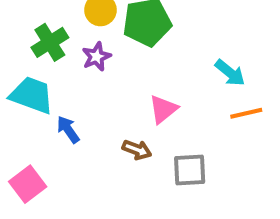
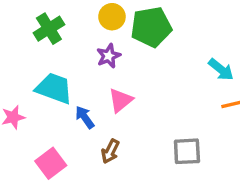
green cross: (50, 42) -> (49, 29), moved
pink triangle: (163, 109) -> (121, 100), moved
brown arrow: (137, 150) -> (110, 151), moved, turned 95

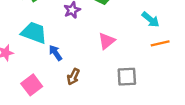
pink triangle: (121, 100) -> (107, 41), moved

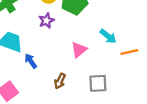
cyan arrow: (151, 20) -> (108, 36), moved
brown arrow: (73, 77) -> (60, 81), moved

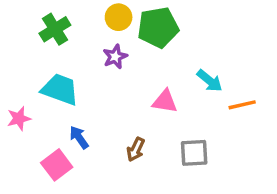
pink triangle: (79, 50) -> (165, 101), turned 48
blue arrow: (31, 61) -> (79, 137), moved

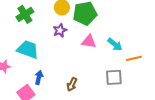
pink triangle: (165, 101) -> (89, 41), moved
blue arrow: (79, 137) -> (39, 77), turned 48
gray square: (194, 153) -> (114, 77), moved

